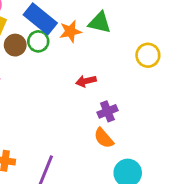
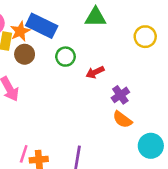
orange star: (70, 31) -> (20, 31), moved
green circle: (38, 41) -> (65, 57), moved

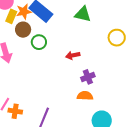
green circle: (65, 57) -> (39, 42), moved
orange semicircle: (122, 120) -> (85, 96), turned 133

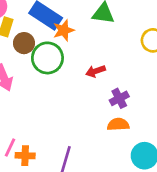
orange star: (24, 12) -> (64, 30), moved
green circle: (39, 42) -> (47, 58), size x1.5

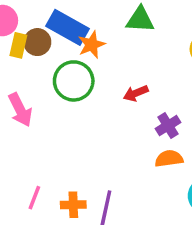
brown circle: (24, 43) -> (37, 42), moved
orange cross: (25, 156) -> (73, 205), moved

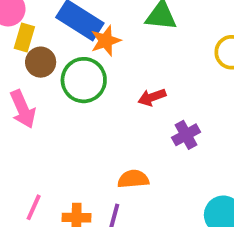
brown circle: (37, 42) -> (41, 62), moved
orange semicircle: (169, 159) -> (133, 179), moved

